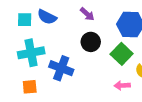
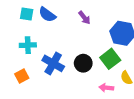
black circle: (91, 42) -> (83, 63), moved
cyan cross: (31, 53) -> (28, 45), size x0.7
orange square: (30, 87) -> (22, 76), turned -32

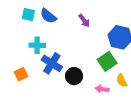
cyan cross: (28, 45) -> (37, 45), moved
black circle: (83, 63) -> (74, 76), moved

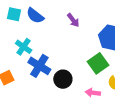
cyan cross: (37, 45) -> (24, 47), turned 35

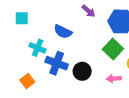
blue semicircle: (35, 16) -> (63, 32), moved
purple arrow: (73, 20) -> (89, 11), moved

